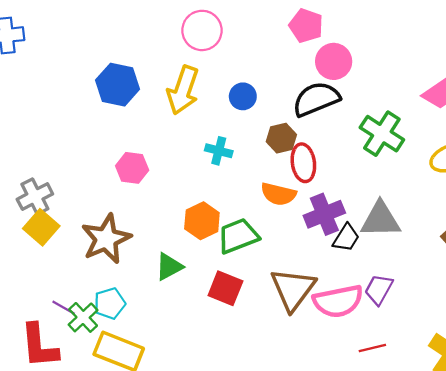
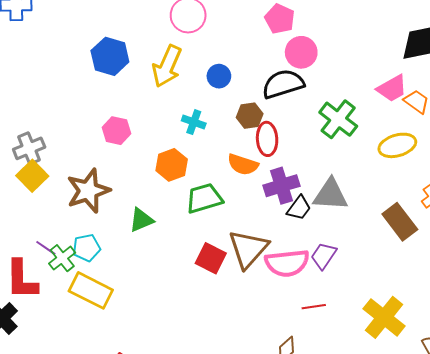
orange hexagon: (202, 221) -> (172, 165), moved
red square: (225, 288) -> (211, 258), moved

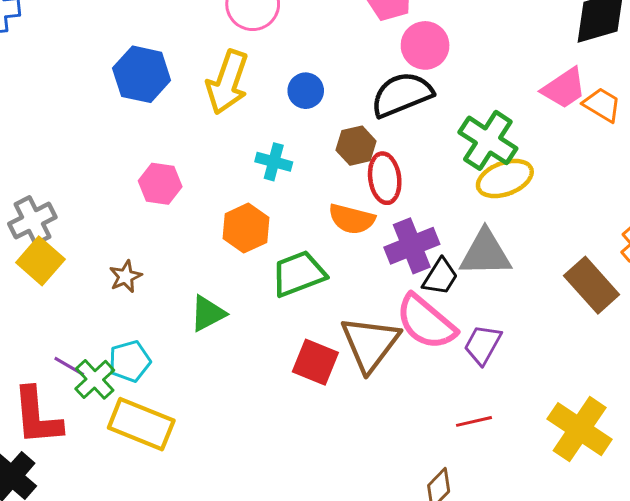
yellow ellipse: (397, 145) -> (505, 179), moved
brown star: (88, 191) -> (125, 276), size x0.5
pink semicircle: (287, 263) -> (426, 322), moved, turned 51

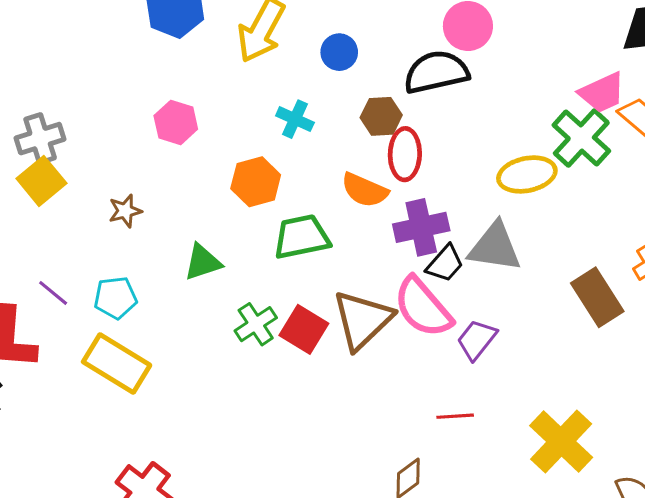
green cross: (488, 140) -> (581, 138), moved
green cross: (95, 379) -> (256, 324), moved

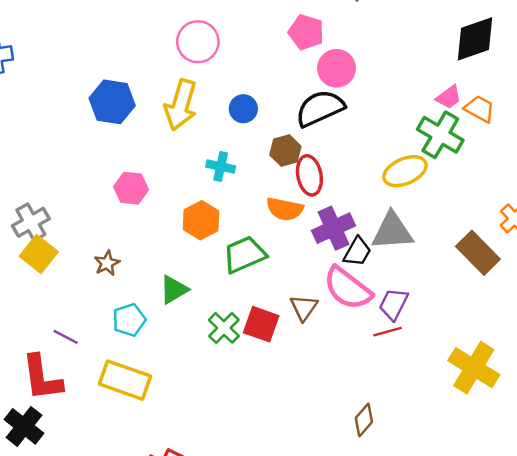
pink trapezoid: (602, 93) -> (449, 97), size x0.7
cyan pentagon: (115, 298) -> (129, 320), moved
brown triangle: (362, 320) -> (304, 308), size x0.6
red line: (455, 416) -> (387, 332), moved

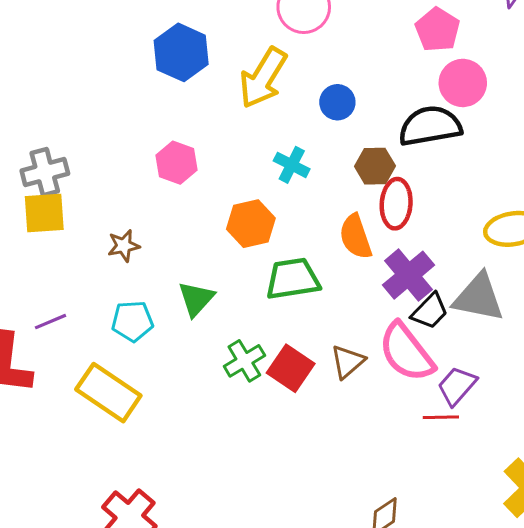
orange semicircle: (285, 209) -> (356, 237), turned 45
purple cross: (334, 228) -> (408, 275), turned -30
yellow square: (39, 254) -> (44, 213), turned 33
green triangle: (174, 290) -> (196, 299), turned -32
purple line: (66, 337) -> (50, 322), turned -65

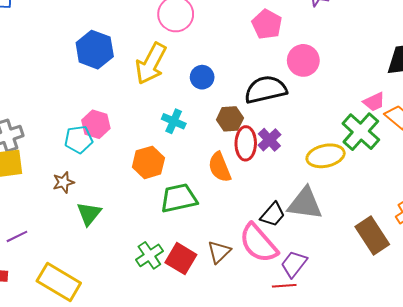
pink circle: (463, 83) -> (303, 60), moved
purple cross: (408, 275) -> (269, 140), moved, size x0.7
green triangle: (196, 299) -> (89, 214), moved
cyan pentagon: (132, 321) -> (79, 139), moved

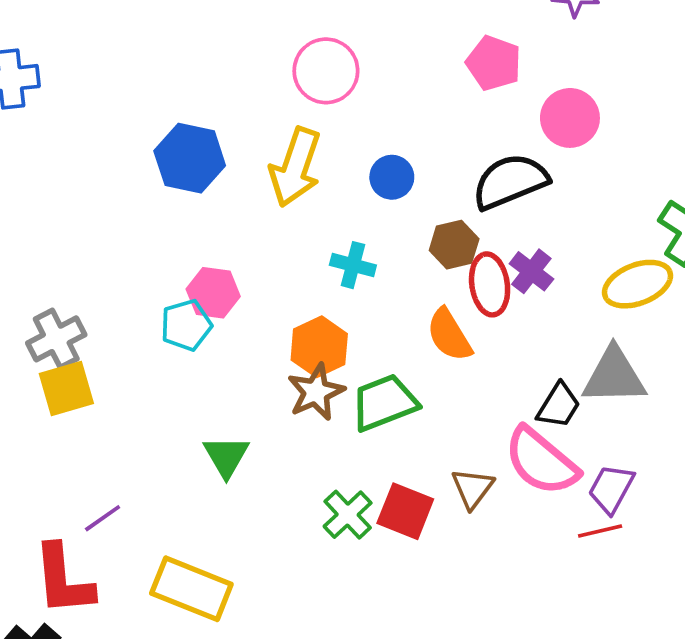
brown star: (63, 182) -> (316, 392), moved, size x1.4

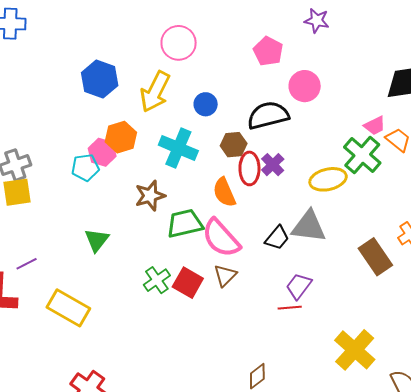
cyan cross: (353, 265) -> (178, 148), size x1.6
orange hexagon: (319, 347) -> (121, 137), moved
brown star: (316, 392) -> (150, 196), moved
pink semicircle: (541, 461) -> (221, 238), moved

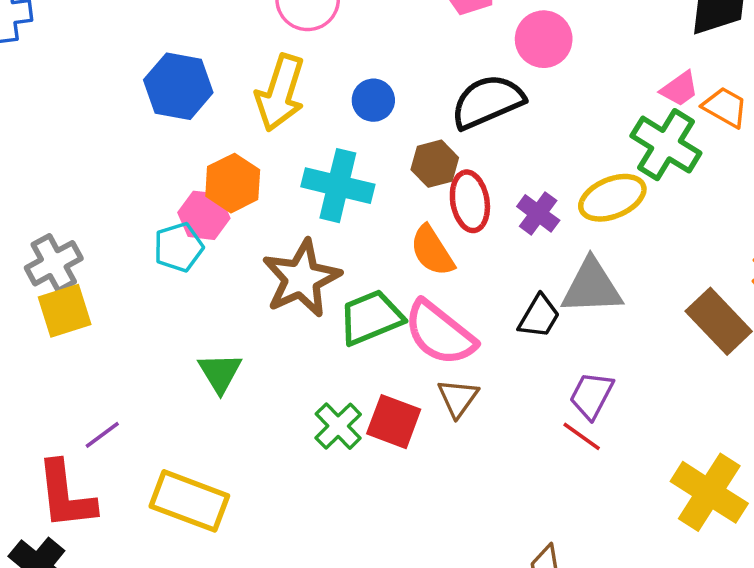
purple cross: (273, 165) -> (538, 213), moved
brown star: (150, 196) -> (301, 278), size x1.4
red line: (290, 308) -> (582, 436), turned 50

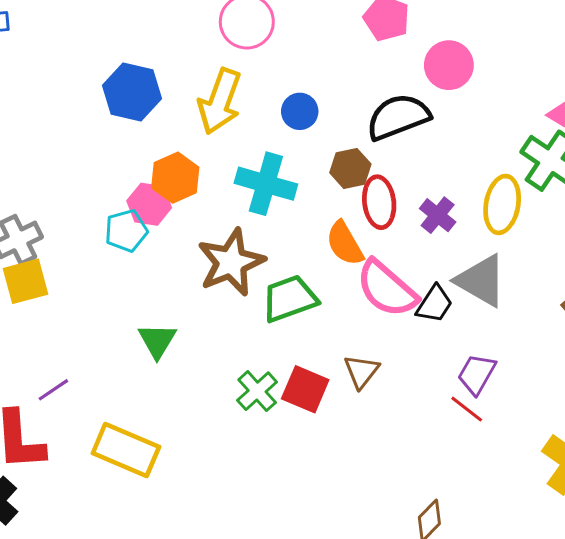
yellow ellipse: (612, 198) -> (502, 204), turned -60
gray triangle: (592, 287) -> (481, 281), turned 30
pink semicircle: (440, 333) -> (387, 289), moved

